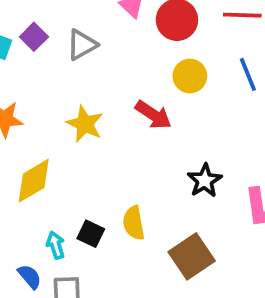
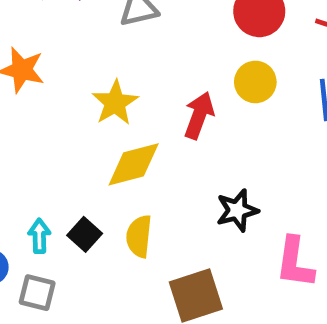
red arrow: (153, 115) -> (199, 115), turned -120
yellow diamond: (34, 181) -> (134, 164), moved

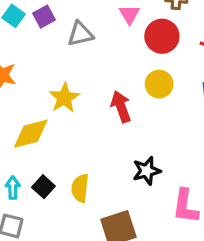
red arrow: (199, 115) -> (121, 107), turned -40
yellow diamond: (134, 164) -> (31, 134), moved

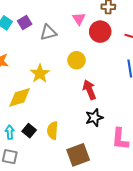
yellow circle: (159, 84) -> (77, 60), moved
red arrow: (121, 107) -> (89, 90), moved

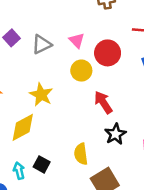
pink triangle: (79, 19) -> (77, 40), moved
red circle: (100, 32) -> (108, 53), moved
yellow semicircle: (53, 131) -> (81, 154), moved

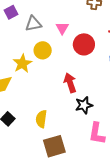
yellow circle: (81, 71) -> (43, 50), moved
black star: (115, 134) -> (84, 105), moved

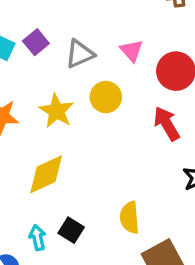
yellow star: (22, 63) -> (56, 111), moved
red arrow: (70, 83) -> (167, 124), moved

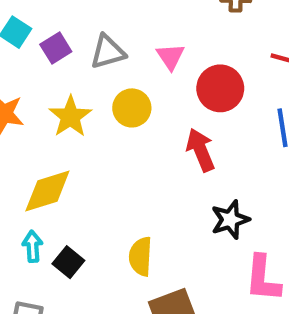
purple square: (36, 42) -> (56, 48), moved
cyan arrow: (38, 238) -> (33, 246), moved

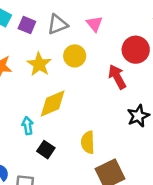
purple square: (56, 48) -> (27, 25), turned -30
red circle: (220, 88) -> (136, 50), moved
yellow diamond: (47, 191) -> (53, 104), moved
cyan arrow: (33, 246) -> (28, 126), moved

